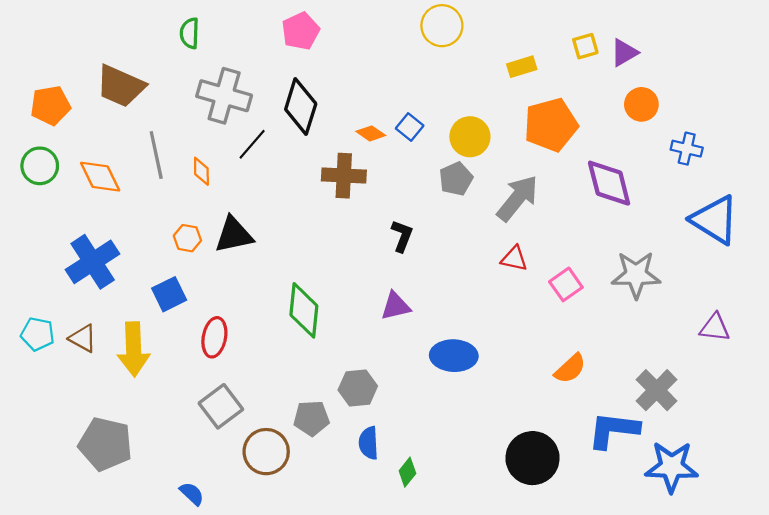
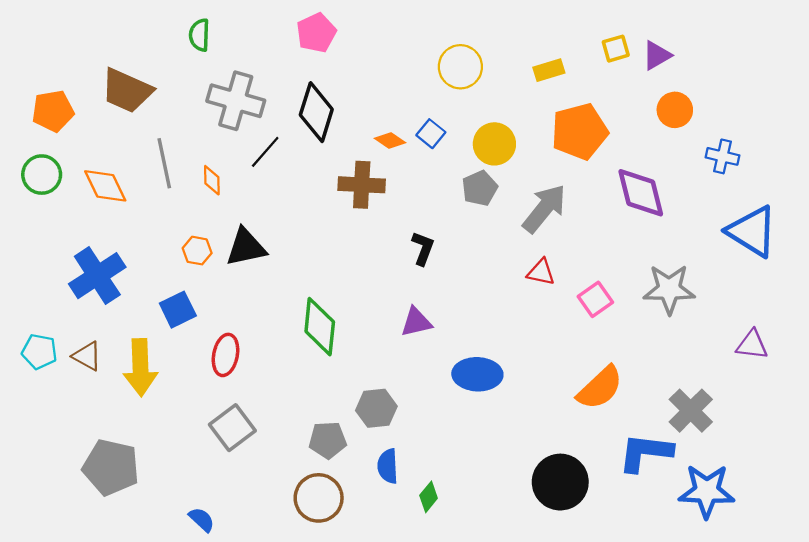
yellow circle: (442, 26) -> (460, 67), moved
orange semicircle: (570, 369) -> (600, 388), size x1.4
brown circle: (266, 452) -> (319, 498), moved

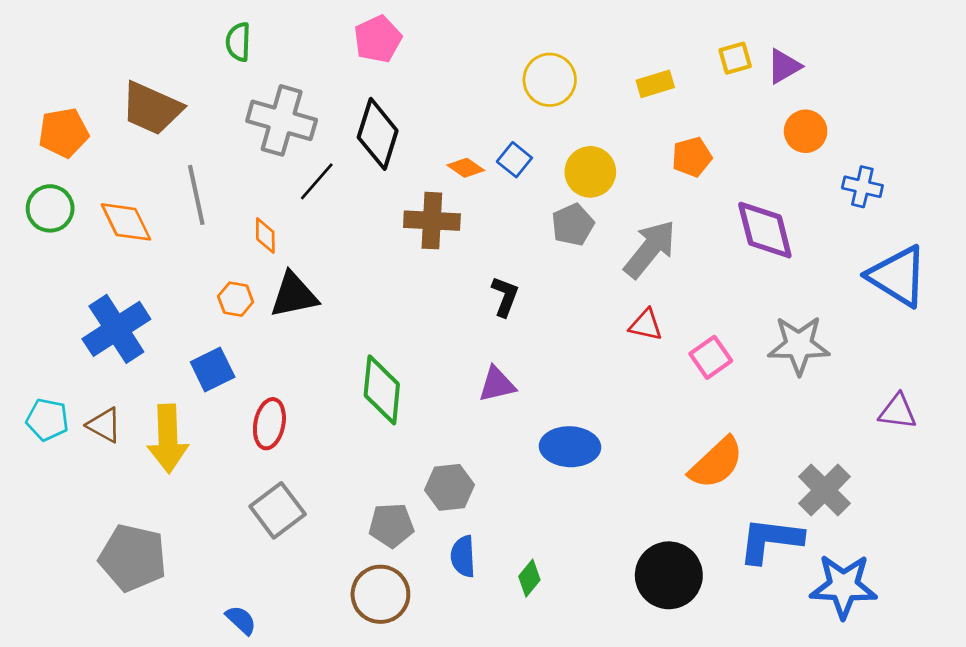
orange pentagon: (580, 131) -> (692, 157), size x0.6
orange diamond: (212, 180) -> (265, 235), moved
green diamond: (429, 497) -> (529, 578), moved

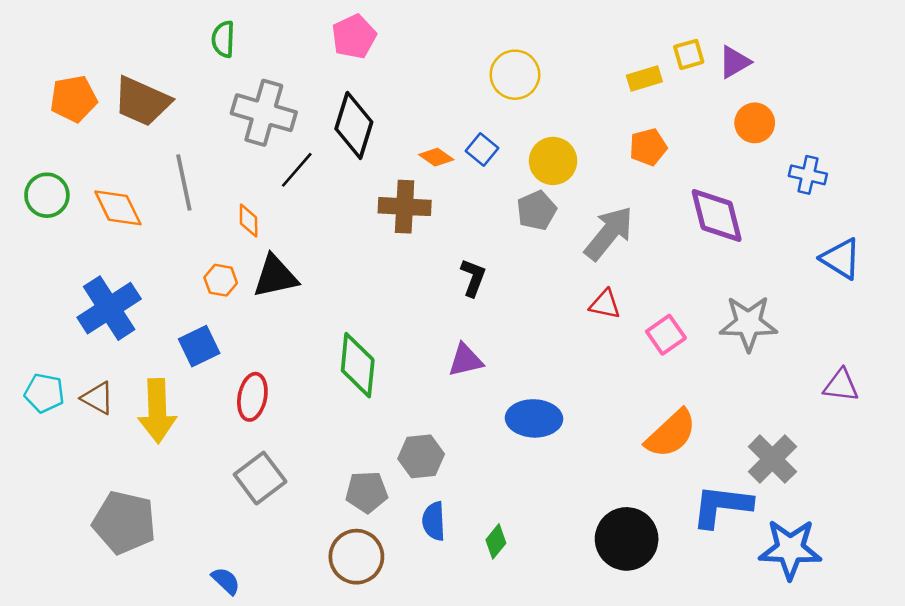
yellow rectangle: (655, 84) -> (644, 78), moved
orange pentagon: (64, 133) -> (74, 99), moved
blue triangle: (898, 276) -> (841, 259), size x0.7

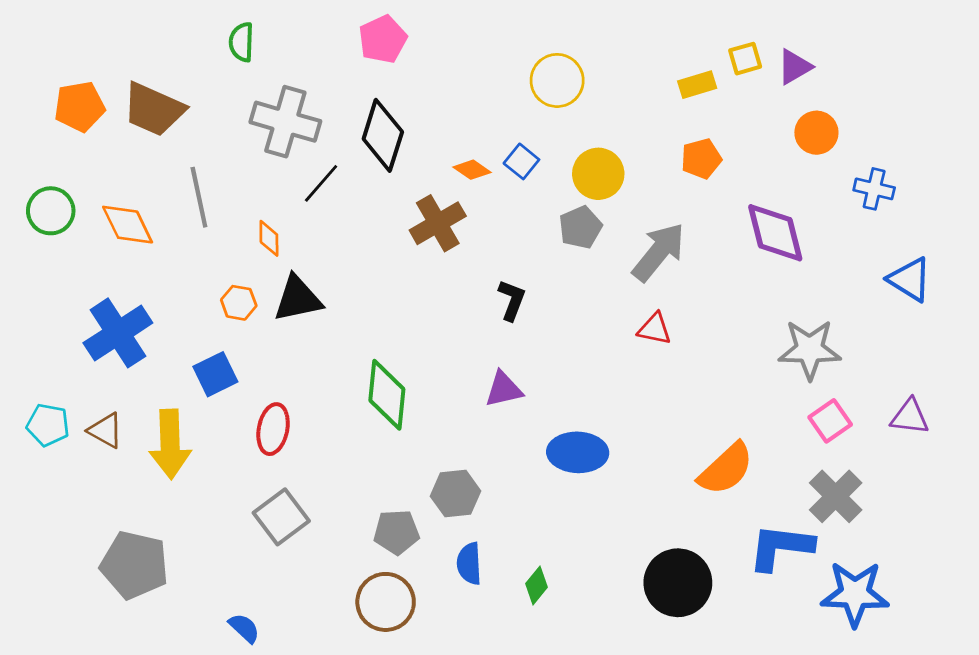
brown cross: (405, 207) -> (438, 223), turned -33
pink square: (666, 335) -> (830, 421), moved

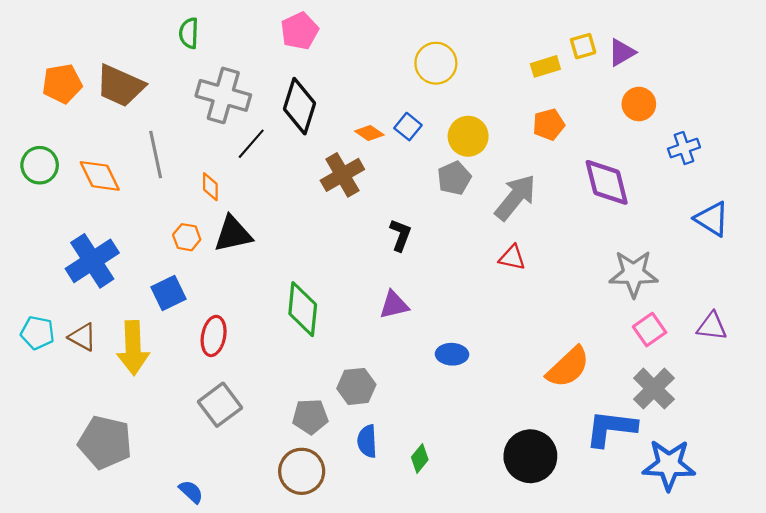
blue cross: (874, 189) -> (684, 148), turned -32
blue ellipse: (578, 452) -> (452, 354), size x0.7

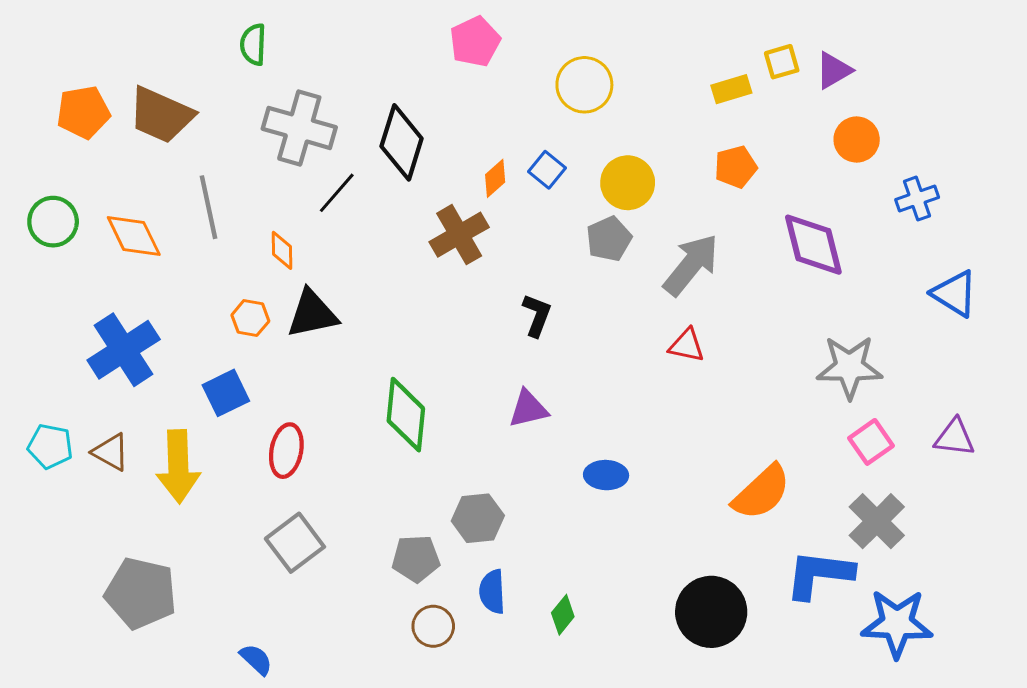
pink pentagon: (300, 31) -> (475, 42), moved
orange diamond: (369, 133) -> (495, 178), turned -76
brown circle: (302, 471) -> (433, 626), moved, size x0.7

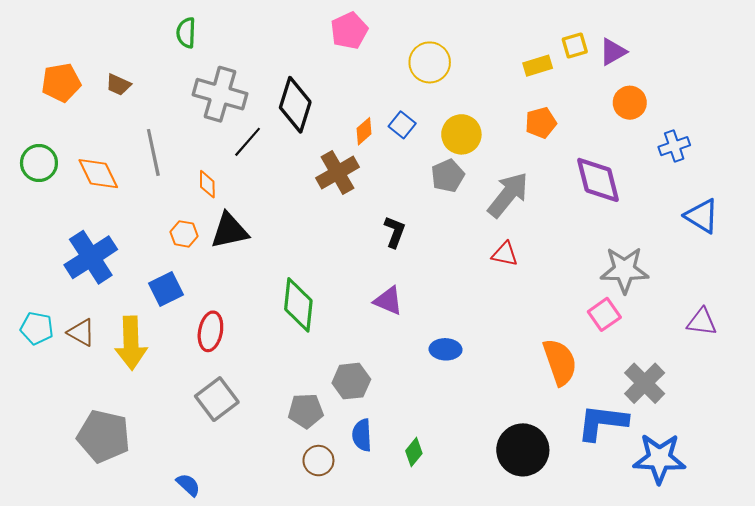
brown trapezoid: (161, 115) -> (118, 85), size x0.5
purple triangle: (528, 409) -> (388, 301), turned 36
pink square: (871, 442) -> (604, 314), moved
orange semicircle: (762, 492) -> (560, 362), turned -66

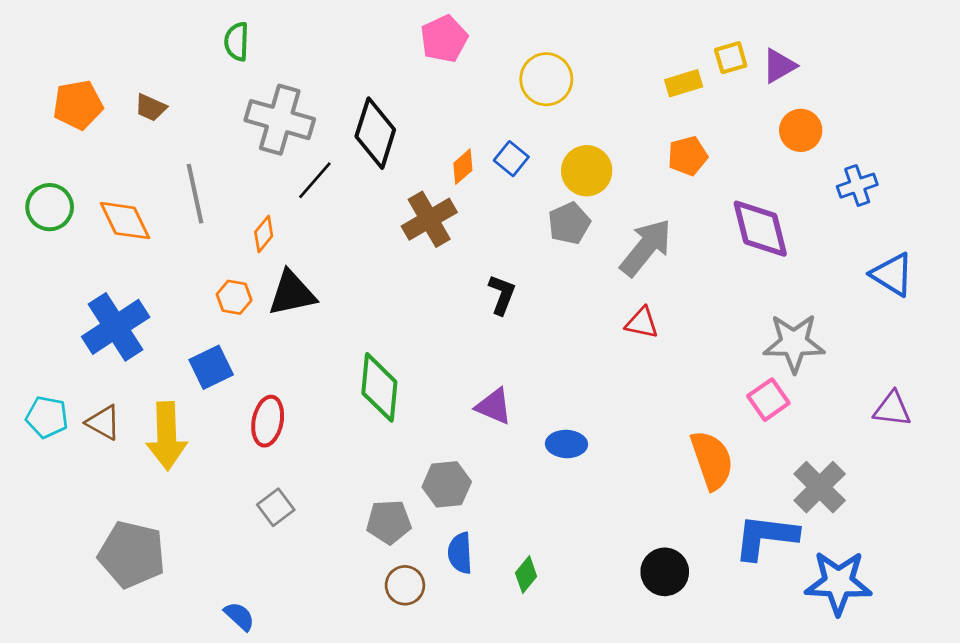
orange diamond: (207, 184) -> (264, 234), turned 40
purple triangle: (388, 301) -> (494, 406), moved
gray square: (217, 399) -> (276, 507), size x0.7
black circle: (523, 450) -> (665, 572), size x0.7

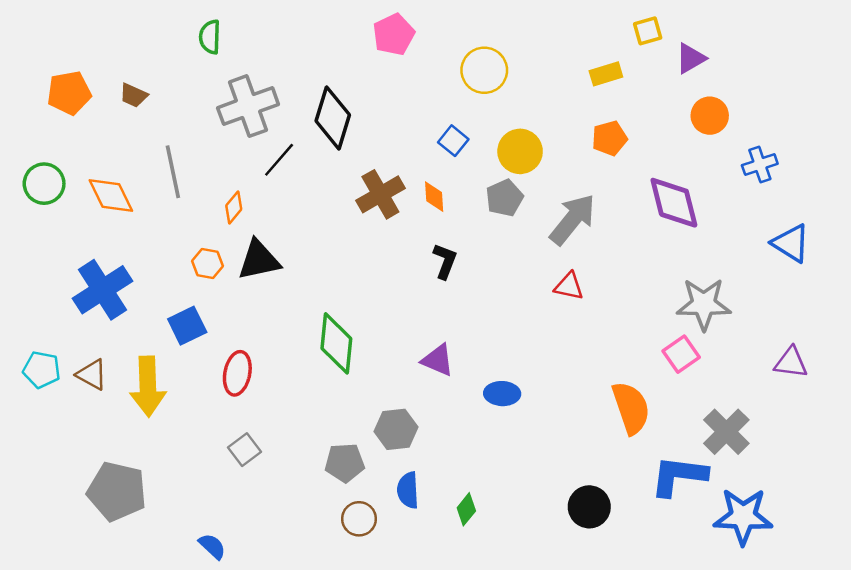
yellow square: (731, 58) -> (648, 31), moved
gray cross: (280, 120) -> (248, 106), turned -36
orange diamond: (463, 167) -> (434, 197), moved, turned -52

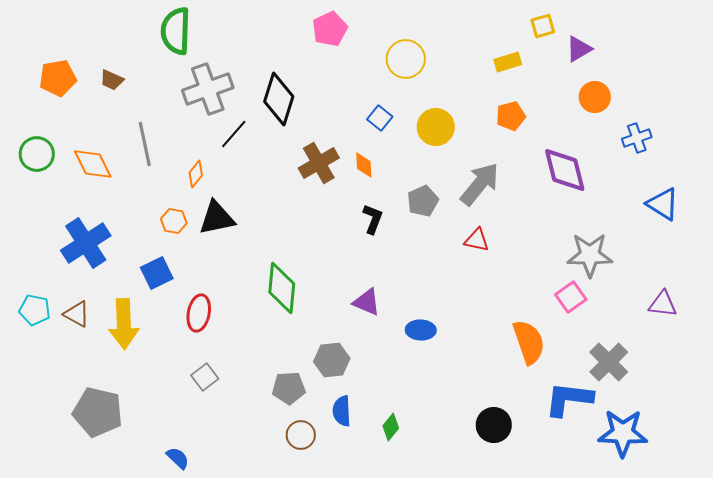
green semicircle: (210, 37) -> (176, 31), size x1.6
gray pentagon: (505, 198) -> (423, 201), moved

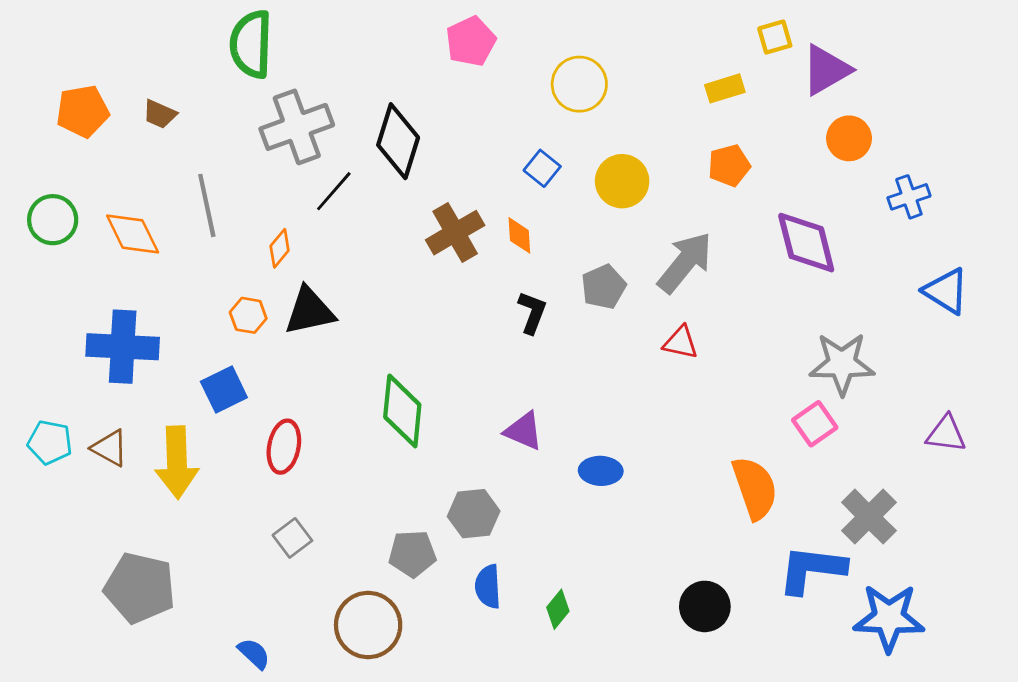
purple triangle: (579, 49) -> (826, 70), size x1.4
blue cross: (86, 243) -> (123, 347), turned 36
brown circle: (301, 435) -> (368, 625), moved, size x1.6

